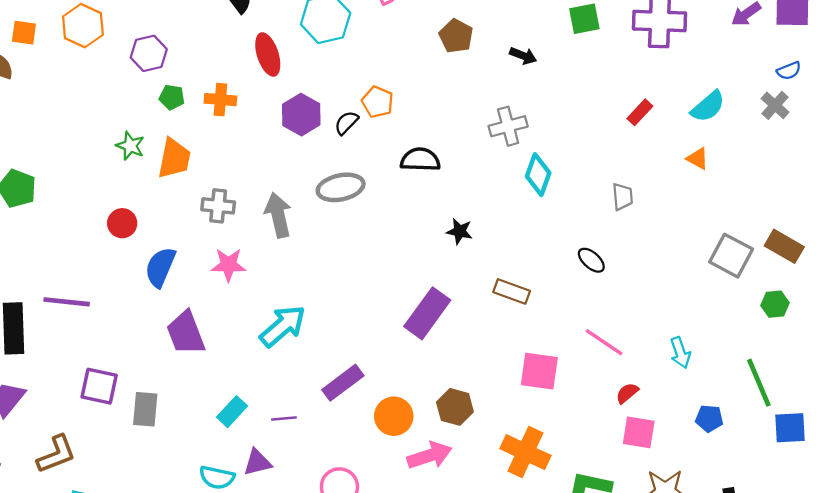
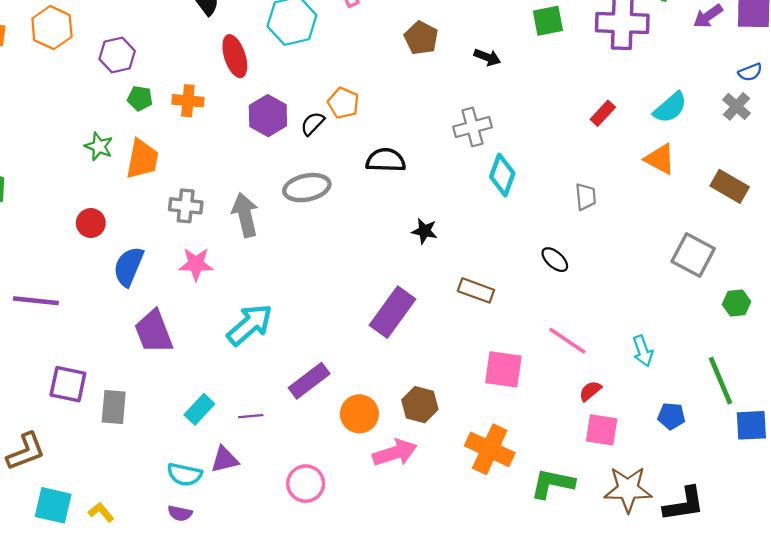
orange triangle: (698, 159) -> (660, 159), size x1.4
brown rectangle: (784, 246) -> (730, 186), moved

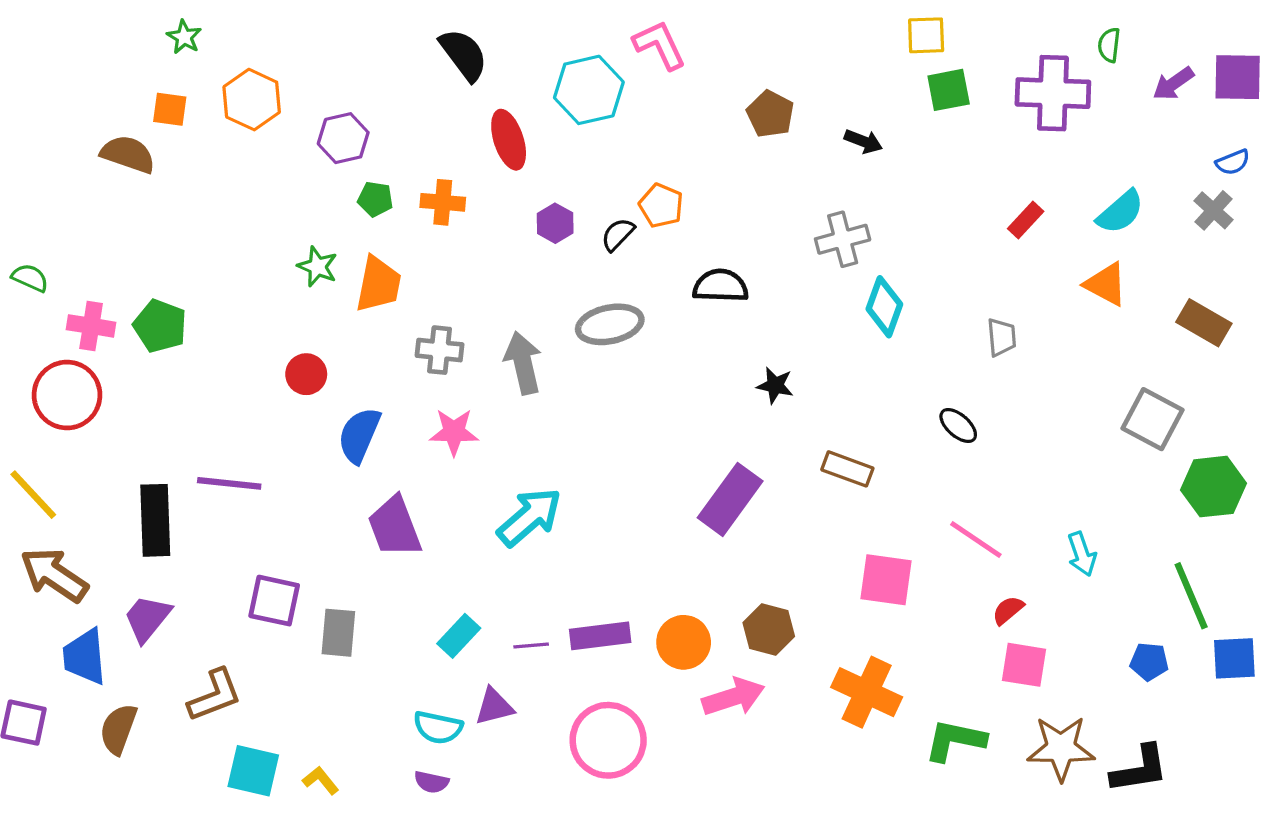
purple hexagon: (268, 116) -> (555, 223), size x0.7
green hexagon: (736, 303) -> (1214, 487), size x1.6
purple rectangle: (309, 381) -> (600, 636), moved, turned 30
blue pentagon: (671, 416) -> (1149, 662), moved
pink circle: (306, 484) -> (608, 740), size x1.4

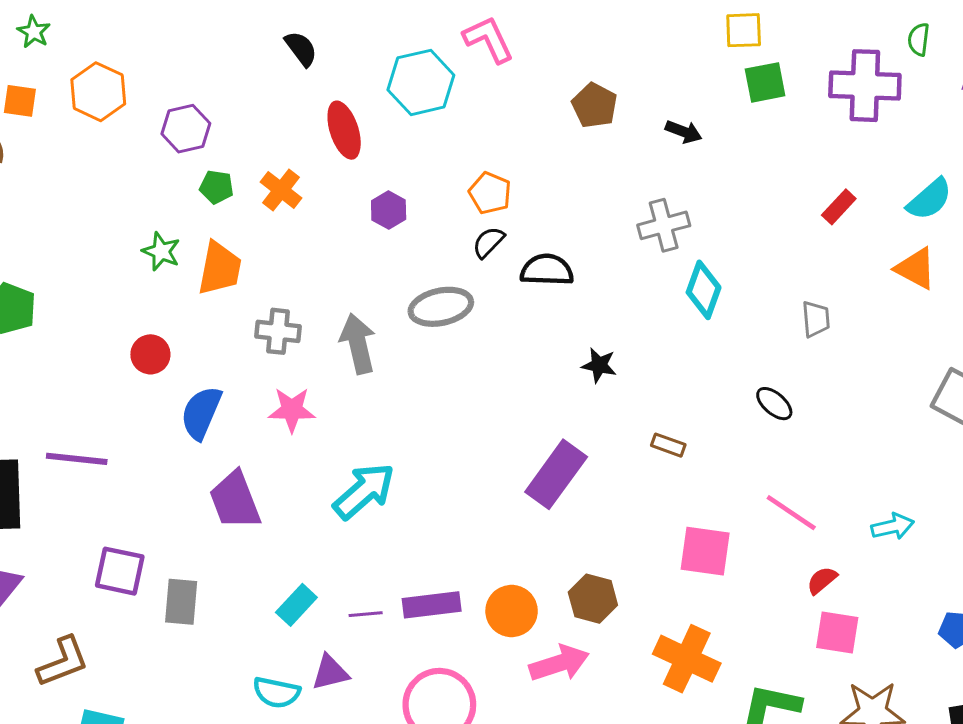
black semicircle: (464, 55) -> (301, 49), size x0.7
orange cross: (443, 202) -> (281, 190), turned 33
black semicircle: (618, 234) -> (488, 242), moved
brown rectangle: (847, 469) -> (668, 445), size x0.7
cyan arrow: (1082, 554) -> (893, 526), turned -84

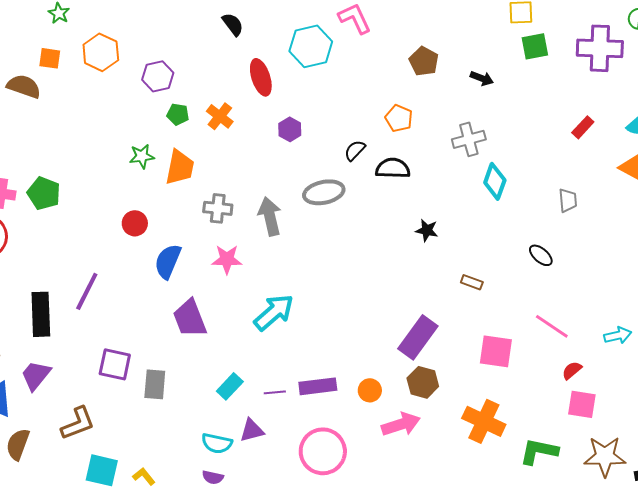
orange pentagon: (490, 193) -> (399, 118), moved
green star: (161, 251) -> (142, 156), turned -30
purple line: (77, 459) -> (87, 291), turned -69
purple rectangle: (556, 474) -> (418, 337), moved
orange circle: (512, 611) -> (370, 390), size x0.7

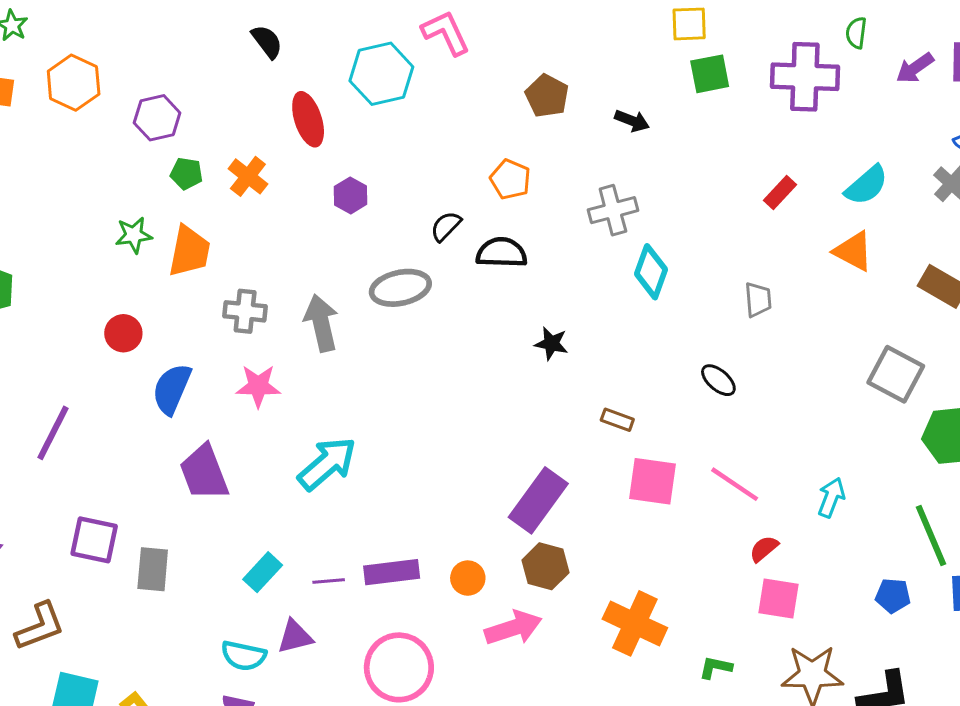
cyan arrow: (618, 335) -> (831, 497), turned -56
pink square: (496, 351) -> (652, 481), moved
green L-shape: (539, 451) -> (716, 667), size x0.6

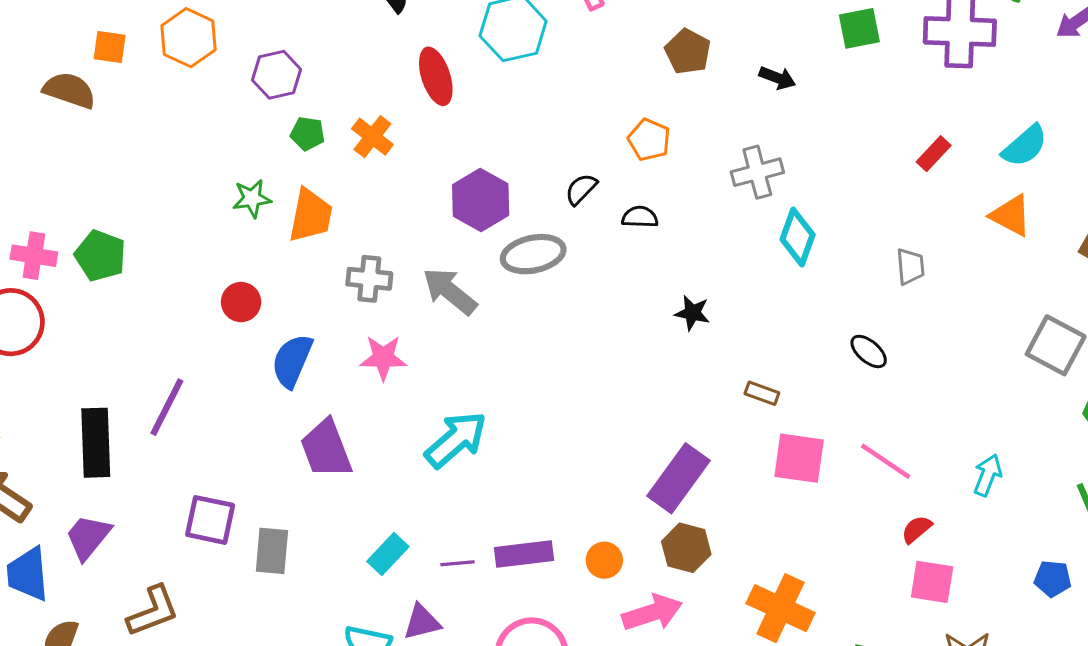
purple hexagon: (351, 195) -> (481, 200), moved, size x1.6
black semicircle: (502, 253) -> (640, 217), size x0.7
gray arrow: (321, 323) -> (450, 291), turned -38

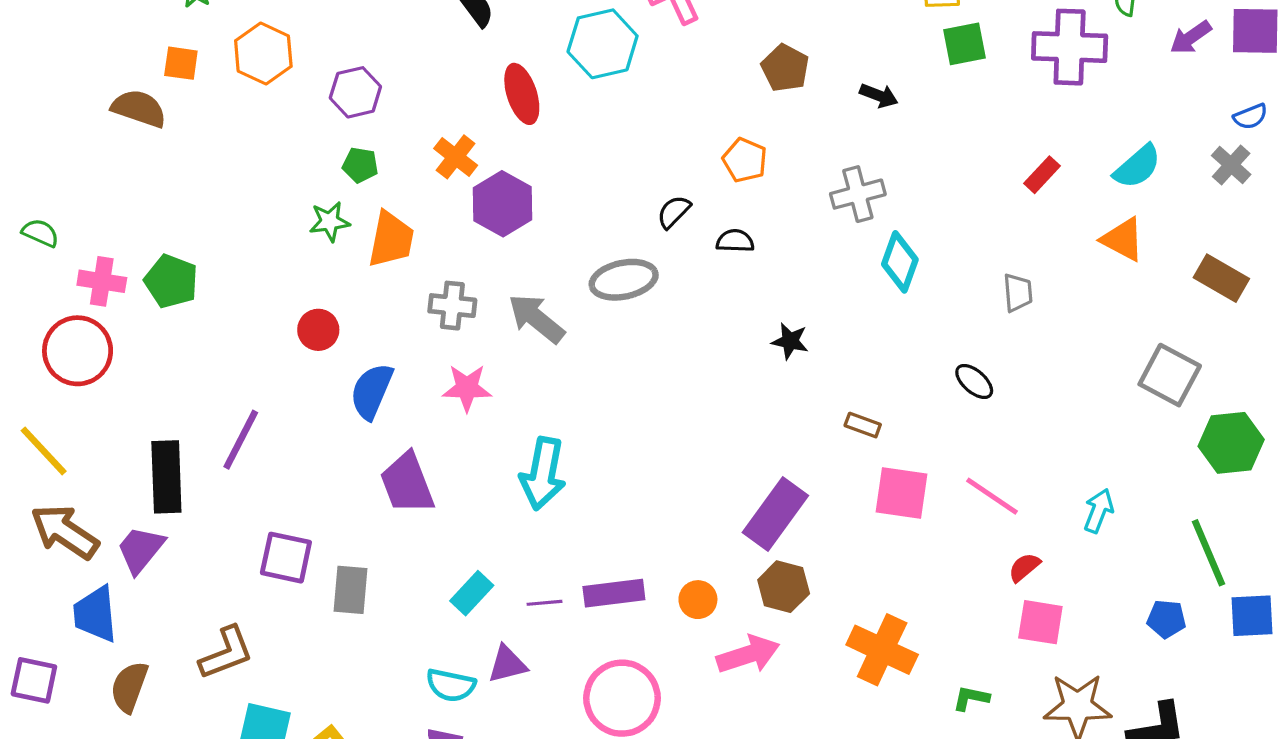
green pentagon: (308, 134) -> (360, 165), moved
purple hexagon: (481, 200) -> (502, 204), moved
cyan arrow: (456, 440) -> (543, 474), turned 142
purple trapezoid: (88, 537) -> (141, 550), moved

